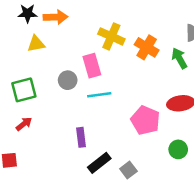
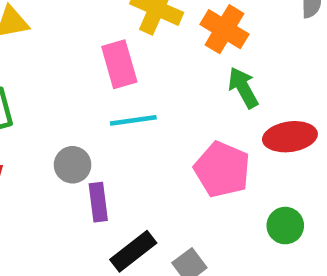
green arrow: (179, 58) -> (243, 88), moved
gray circle: (68, 80) -> (73, 165), moved

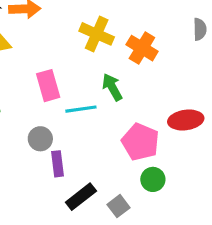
pink rectangle: (119, 64) -> (48, 86), moved
green arrow: (243, 88) -> (112, 87), moved
green circle: (285, 226) -> (153, 179), moved

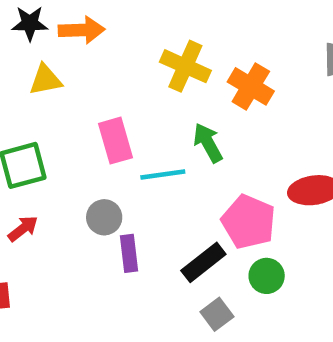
black rectangle: (81, 197) -> (203, 262), moved

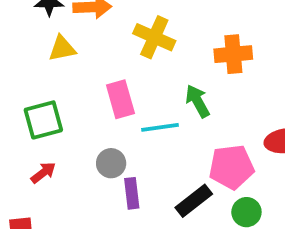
yellow cross: (185, 66) -> (154, 37), moved
orange cross: (251, 86) -> (233, 54), turned -36
pink pentagon: (249, 222) -> (231, 167), turned -30

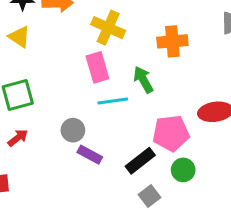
yellow triangle: (62, 48) -> (19, 37), moved, turned 45
pink rectangle: (120, 99) -> (97, 67), moved
purple rectangle: (132, 193) -> (90, 155), turned -55

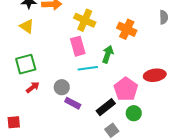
orange cross: (172, 41) -> (127, 29), turned 30
green arrow: (143, 80) -> (108, 54), turned 48
pink pentagon: (171, 133) -> (126, 89), turned -30
red arrow: (18, 138) -> (33, 87), moved

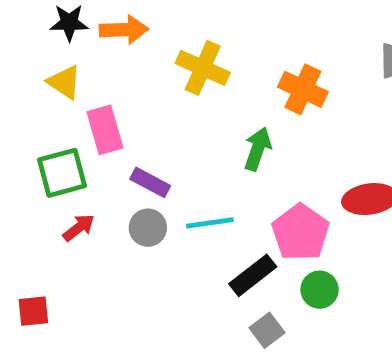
pink rectangle: (78, 46) -> (105, 130), moved
cyan line: (88, 68) -> (210, 223), moved
purple rectangle: (73, 103) -> (150, 182), moved

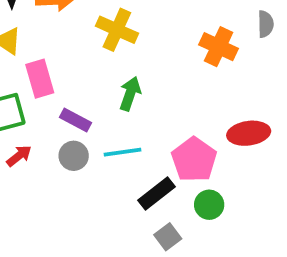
orange cross: (303, 89) -> (219, 47), moved
green arrow: (258, 149) -> (130, 94), moved

